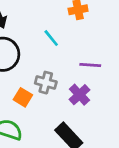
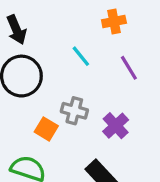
purple line: (90, 65) -> (129, 68), moved, turned 55

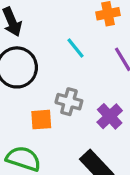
orange square: (46, 129) -> (41, 120), turned -35

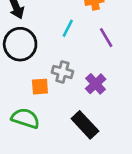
cyan line: (75, 48) -> (68, 28), turned 66

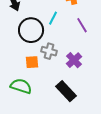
black circle: (20, 44) -> (31, 30), moved

